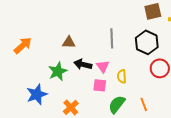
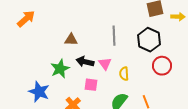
orange arrow: (23, 45) -> (26, 19), moved
pink square: (100, 85) -> (91, 85), moved
blue star: (37, 94) -> (39, 92), turned -30

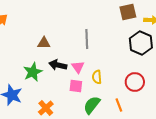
black hexagon: (149, 40) -> (141, 43), moved
red circle: (162, 66) -> (135, 82), moved
pink square: (91, 85) -> (76, 86), moved

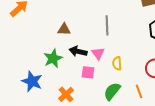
pink square: (76, 86) -> (88, 72), moved

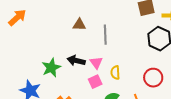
brown triangle: (64, 29) -> (79, 25), moved
pink square: (88, 72) -> (95, 82), moved, turned -32

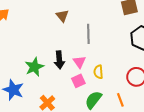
brown triangle: (79, 25) -> (62, 16), moved, turned 48
black arrow: (76, 61) -> (59, 60), turned -108

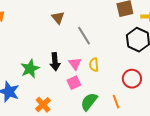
gray line: (88, 34) -> (84, 36), turned -30
yellow semicircle: (98, 72) -> (94, 65), moved

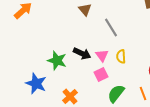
black arrow: (55, 62) -> (82, 54), turned -60
green star: (30, 69) -> (57, 60), turned -30

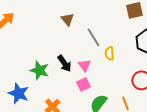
black arrow: (82, 54) -> (64, 63), turned 30
yellow semicircle: (121, 56) -> (109, 53), moved

